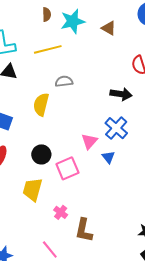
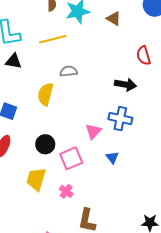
blue cross: (116, 128) -> (120, 119), turned -30
blue triangle: (108, 157) -> (112, 157), moved
pink cross: (61, 212) -> (66, 191), moved

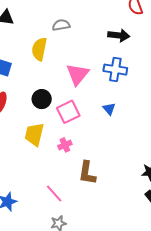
pink triangle: (93, 131) -> (78, 74), moved, size x1.4
pink cross: (66, 191) -> (65, 145), turned 32

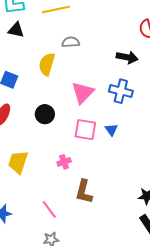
pink square: (68, 112) -> (85, 130), moved, turned 30
yellow trapezoid: (34, 134) -> (18, 162), moved

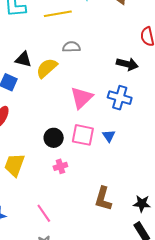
black triangle: (16, 30) -> (23, 59), moved
yellow semicircle: (47, 64) -> (47, 68), turned 30
black circle: (45, 114) -> (54, 138), moved
brown L-shape: (84, 192) -> (103, 199), moved

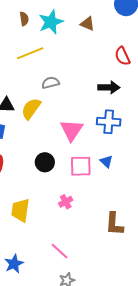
black circle: (54, 138) -> (45, 162), moved

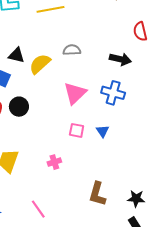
gray semicircle: (51, 83) -> (72, 50), moved
black circle: (45, 162) -> (19, 107), moved
pink square: (81, 166) -> (77, 130), size x0.7

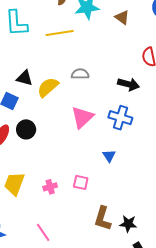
pink square: (77, 130) -> (81, 182), moved
pink cross: (54, 162) -> (50, 187), moved
black star: (136, 199) -> (128, 224), moved

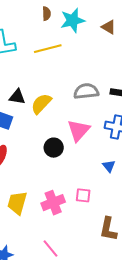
gray semicircle: (80, 74) -> (86, 91), moved, size x1.4
black circle: (26, 129) -> (54, 148), moved
pink cross: (50, 187) -> (53, 203), size x1.6

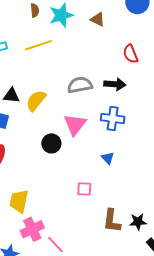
pink cross: (53, 203) -> (32, 229), moved

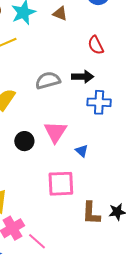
blue cross: (113, 118) -> (99, 102), moved
pink triangle: (75, 125) -> (55, 132), moved
pink square: (84, 189) -> (61, 184), size x1.8

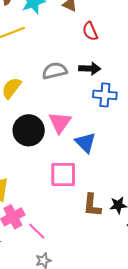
red semicircle: (96, 45) -> (90, 31), moved
black circle: (24, 141) -> (29, 130), size x1.6
blue triangle: (82, 151) -> (85, 143), size x1.6

